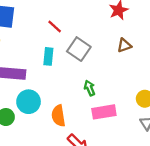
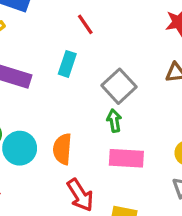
gray square: (79, 49) -> (119, 86), moved
cyan circle: (29, 102) -> (20, 148), moved

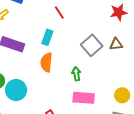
gray square: (119, 86) -> (92, 45), moved
orange semicircle: (62, 149) -> (46, 62), moved

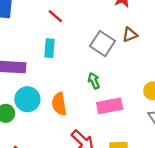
orange semicircle: (46, 62) -> (59, 104), moved
cyan circle: (16, 90) -> (27, 99), moved

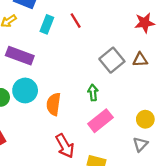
cyan rectangle: (49, 48) -> (47, 24), moved
pink rectangle: (110, 106) -> (100, 121), turned -45

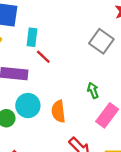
red line: (76, 21) -> (43, 57), moved
gray square: (112, 60) -> (101, 41), moved

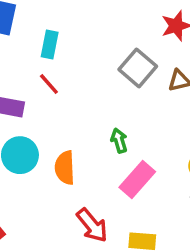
cyan rectangle: (32, 37) -> (50, 45), moved

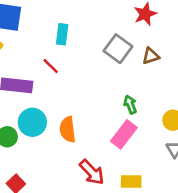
cyan rectangle: (50, 45) -> (62, 34), moved
green arrow: (119, 141) -> (130, 105), moved

